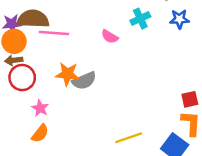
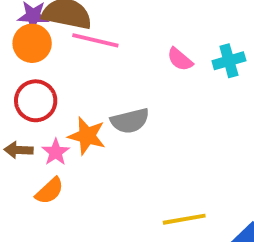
cyan cross: (140, 19) -> (229, 61), moved
brown arrow: (14, 60) -> (18, 150), moved
orange star: (67, 74) -> (87, 136), moved

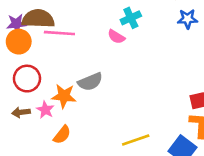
cyan cross: (229, 61) -> (131, 18), moved
orange semicircle: (49, 191) -> (62, 135), moved

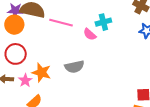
pink line: (59, 33) -> (61, 23), moved
gray semicircle: (90, 82) -> (74, 67), moved

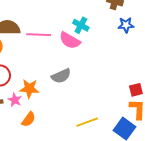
cyan cross: (103, 22) -> (81, 25), turned -35
pink semicircle: (90, 34) -> (70, 40), size x1.5

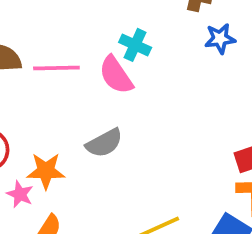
pink semicircle: (70, 40) -> (116, 75), turned 30

